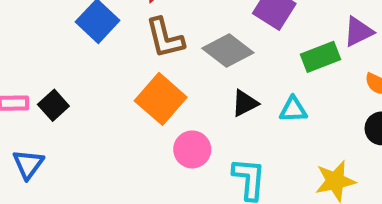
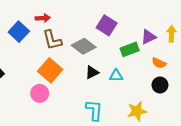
pink circle: (192, 149) -> (40, 93), moved

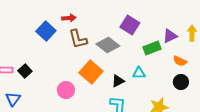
orange square: (50, 70) -> (91, 72), moved
black triangle: (92, 72) -> (118, 81), moved

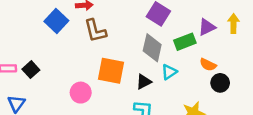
gray diamond: (108, 45) -> (152, 48), moved, turned 65
orange semicircle: (180, 61) -> (208, 65), moved
orange square: (91, 72) -> (111, 71), turned -30
cyan triangle: (139, 73) -> (169, 72), turned -32

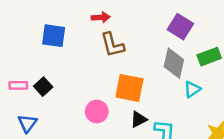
blue square: (56, 21) -> (54, 36), moved, turned -35
black triangle: (144, 82) -> (139, 119), moved

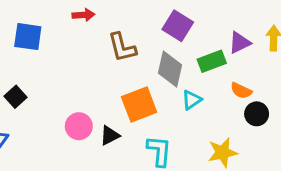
brown L-shape: (112, 45) -> (122, 47), moved
orange square: (129, 88) -> (139, 105), moved, turned -32
black triangle: (139, 119) -> (110, 135), moved

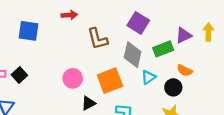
black circle: (257, 114) -> (173, 87), moved
pink circle: (79, 126) -> (73, 78), moved

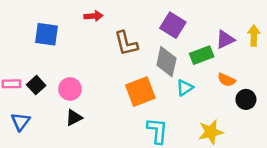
pink circle: (73, 78) -> (70, 89), moved
black circle: (173, 87) -> (246, 99), moved
black triangle: (88, 103) -> (74, 118), moved

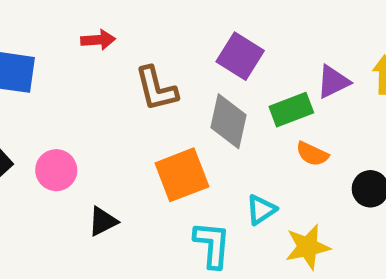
orange semicircle: (226, 80) -> (312, 154), moved
cyan triangle: (185, 88) -> (261, 210), moved
black triangle: (74, 118) -> (103, 221), moved

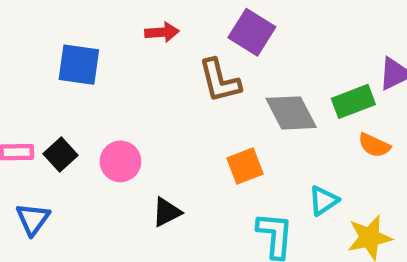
purple square: (240, 56) -> (252, 32), moved
gray diamond: (228, 121) -> (291, 113), turned -40
orange square: (182, 175) -> (245, 166), size x0.7

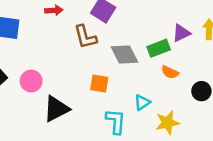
orange square: (245, 166) -> (99, 84), turned 30
black triangle: (167, 212) -> (56, 109), size x1.6

